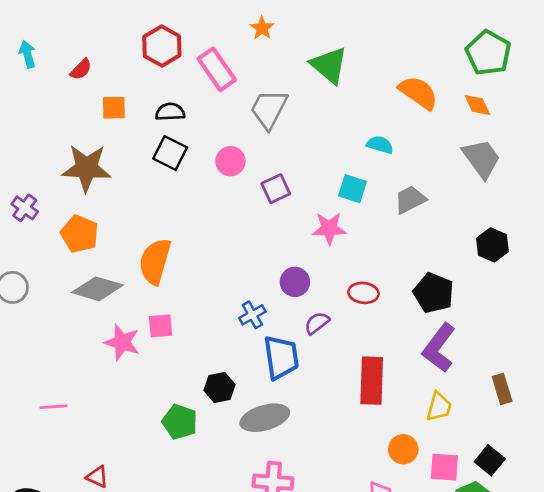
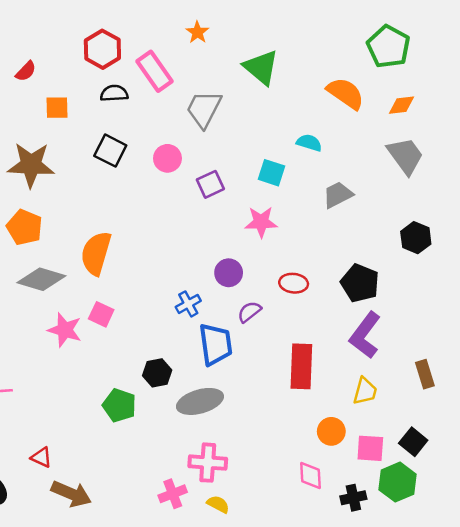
green pentagon: (488, 53) -> (388, 47), moved
orange diamond: (477, 105) -> (401, 105), turned -72
black semicircle: (170, 112) -> (114, 93), moved
cyan square: (353, 189) -> (271, 173), moved
pink square: (161, 326) -> (101, 314), turned 30

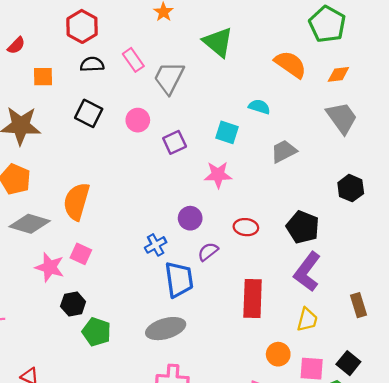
pink rectangle: (154, 71) -> (133, 60), moved, size x0.7
black hexagon: (157, 373) -> (73, 304), moved

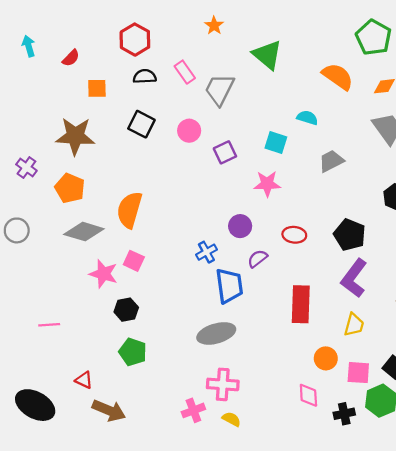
green pentagon: (97, 332) -> (133, 352), moved

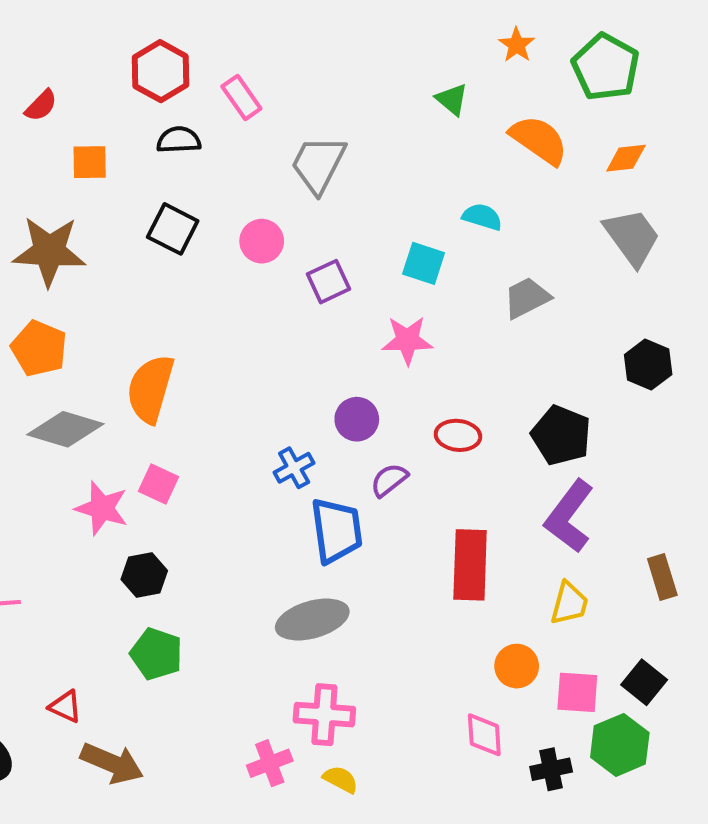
orange star: (214, 25) -> (517, 45), moved
green triangle: (267, 55) -> (452, 99), moved, size x0.6
pink rectangle: (185, 72) -> (241, 97), moved

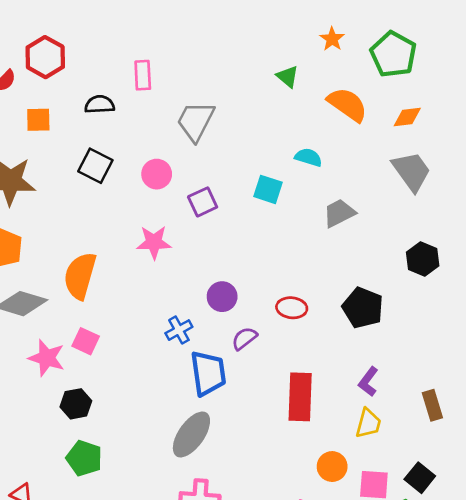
red hexagon: (160, 71) -> (45, 57), moved
pink rectangle: (241, 97) -> (143, 75), turned 32
pink star: (407, 340) -> (154, 242), moved
purple L-shape: (569, 516) -> (368, 382), moved, size x0.6
gray ellipse: (312, 620) -> (191, 434), turned -39

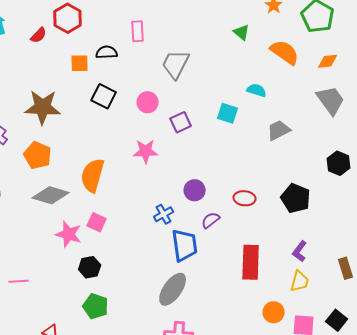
orange square: (38, 120) -> (80, 63), moved

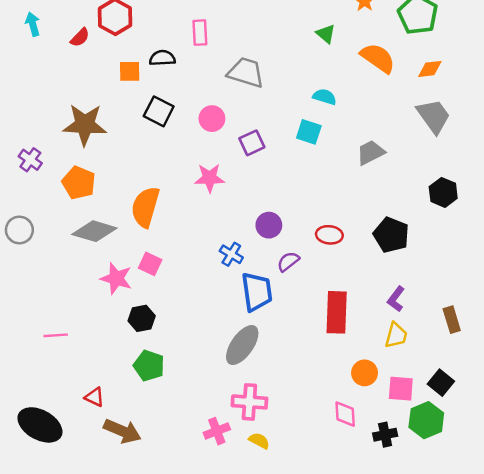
gray trapezoid: (176, 64) -> (246, 73), turned 80
cyan semicircle: (257, 90) -> (325, 97), moved
blue cross: (164, 214) -> (231, 254), turned -30

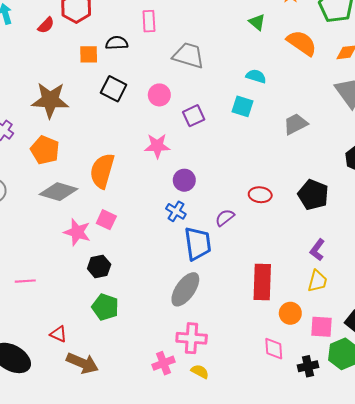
purple circle: (269, 225) -> (184, 180), moved
red rectangle: (337, 312) -> (262, 282), moved

